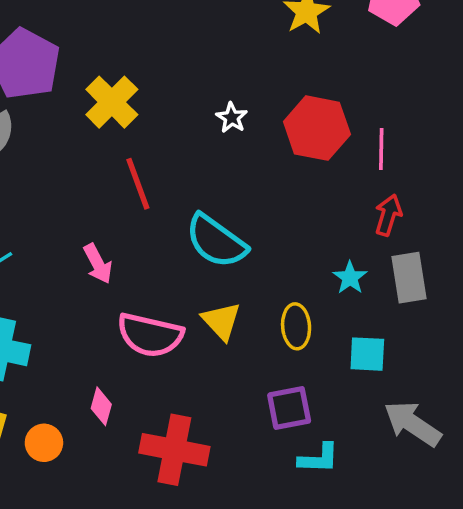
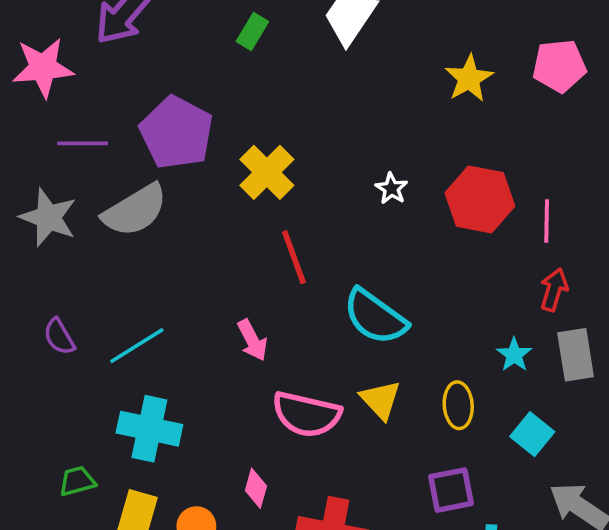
cyan square: (367, 354) -> (532, 434), turned 36

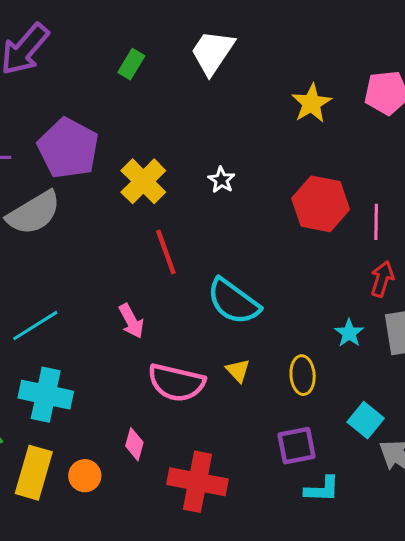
white star: (391, 189) -> (221, 180), moved
yellow triangle: (381, 400) -> (238, 371), size x0.7
cyan square: (532, 434) -> (366, 420), moved

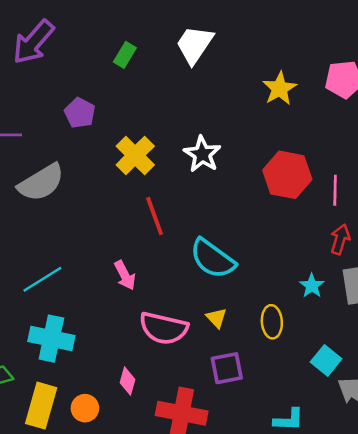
purple pentagon: (68, 148) -> (80, 113), moved, size x0.6
white star: (221, 180) -> (202, 154), size x1.6
purple square: (297, 446) -> (227, 368), moved

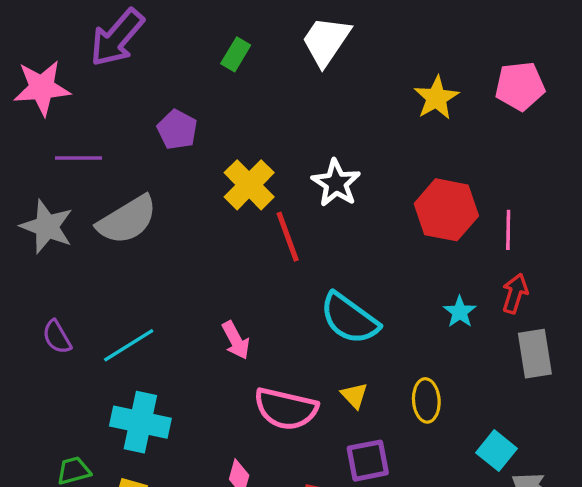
red line: (155, 216) -> (288, 237), moved
cyan star: (312, 286) -> (460, 312), moved

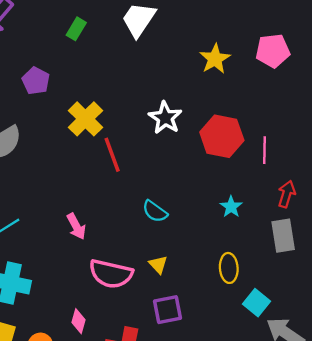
white star: (336, 183) -> (165, 118), moved
red arrow: (515, 293) -> (287, 194), moved
cyan semicircle: (349, 319) -> (155, 211), size x0.6
yellow ellipse: (426, 400) -> (229, 268), moved

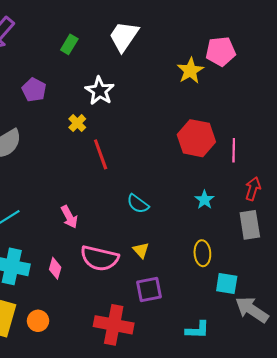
pink pentagon: (273, 51) -> (221, 51), moved
white star: (165, 118) -> (100, 91), moved
yellow cross: (85, 119) -> (77, 123), size x0.6
cyan square: (256, 303) -> (227, 283), turned -30
pink diamond: (79, 321) -> (55, 268), moved

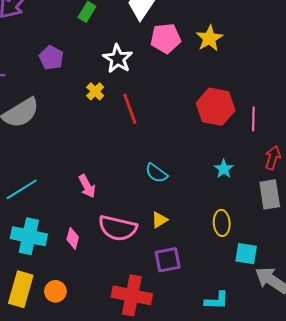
pink pentagon: (221, 51) -> (166, 38), moved
red line: (101, 154) -> (130, 109), moved
yellow triangle: (141, 250) -> (159, 220), turned 42

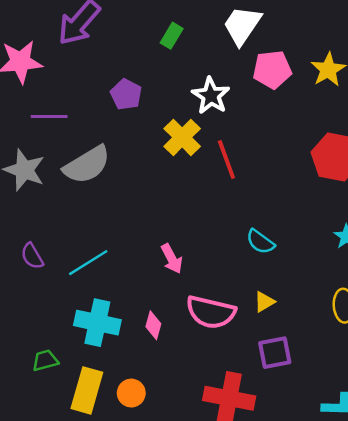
yellow cross: (95, 91) -> (182, 137), size x1.6

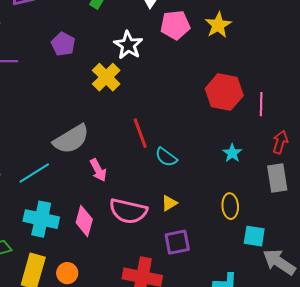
red line: (226, 160) -> (140, 133), moved
gray semicircle: (87, 165) -> (71, 139), moved
pink diamond: (153, 325) -> (84, 221), size x1.4

